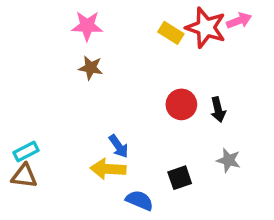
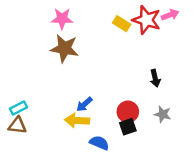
brown star: (91, 68) -> (65, 48), size x1.6
red circle: (181, 104) -> (128, 112), moved
blue arrow: (119, 146) -> (84, 104), turned 84

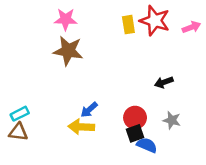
pink arrow: (170, 15) -> (191, 27), moved
yellow rectangle: (122, 24) -> (128, 25), turned 49
black arrow: (155, 78) -> (164, 82), turned 84
blue semicircle: (99, 143) -> (147, 145), moved

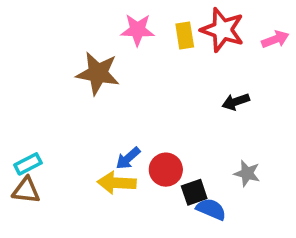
pink star: (66, 19) -> (137, 30), moved
black arrow: (164, 82) -> (236, 102), moved
red circle: (135, 118) -> (166, 170), moved

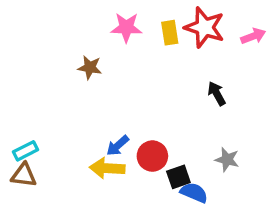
brown star: (98, 73) -> (90, 67), size x0.6
black arrow: (236, 102) -> (217, 93), turned 80

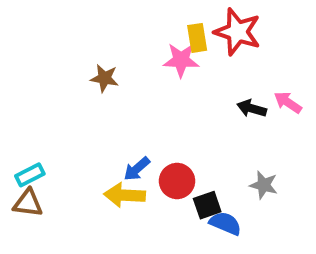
pink star: (126, 27) -> (181, 60), moved
pink arrow: (253, 36) -> (288, 102), moved, turned -125
black arrow: (217, 93) -> (252, 108), turned -45

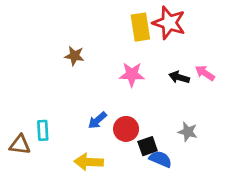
yellow rectangle: (197, 38) -> (140, 27), size x1.4
pink star: (181, 60) -> (132, 74), moved
cyan rectangle: (30, 175) -> (43, 130), moved, turned -66
yellow arrow: (125, 195) -> (89, 162), moved

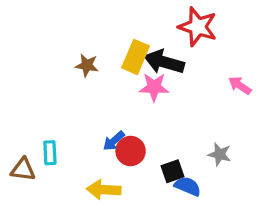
yellow rectangle: (140, 27) -> (136, 57), moved, turned 32
black arrow: (179, 77) -> (164, 62), moved, size x1.6
red circle: (126, 129) -> (131, 151), moved

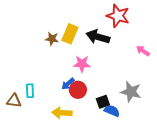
yellow rectangle: (136, 57) -> (70, 34), moved
pink star: (154, 87) -> (82, 64), moved
gray star: (220, 154) -> (131, 92), size x1.5

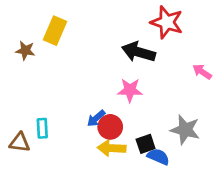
yellow rectangle: (70, 34) -> (55, 31), moved
brown star: (52, 39) -> (25, 51), moved
pink star: (82, 64) -> (130, 90), moved
yellow arrow: (62, 113) -> (112, 148), moved

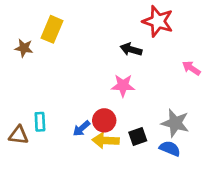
black arrow: (138, 52) -> (131, 49), size x0.7
blue arrow: (96, 118) -> (81, 128), moved
blue semicircle: (158, 157) -> (170, 149), moved

